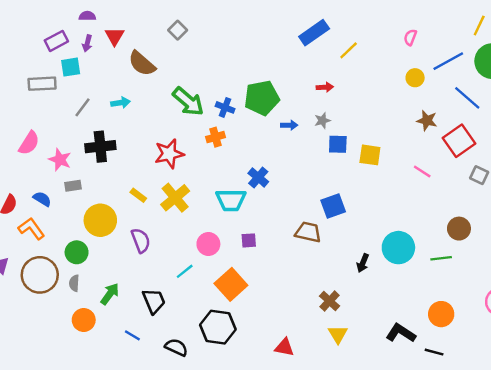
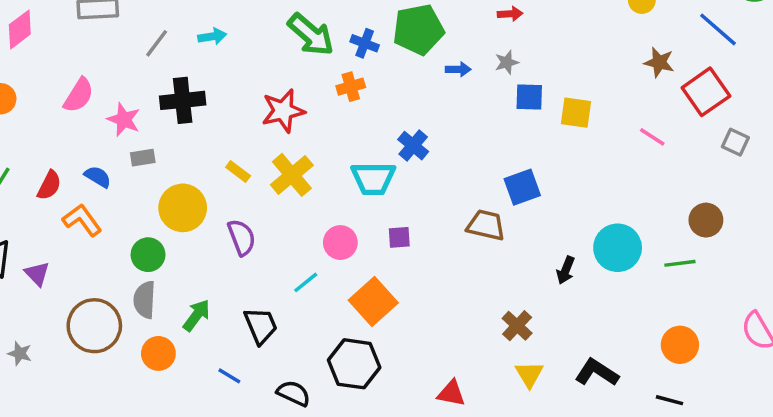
brown circle: (40, 275) -> (94, 326), moved
gray semicircle: (74, 283) -> (145, 300), size x1.5
black L-shape: (401, 333) -> (597, 373), moved

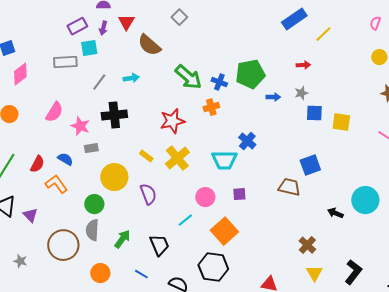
black arrow: (566, 270) -> (335, 213), turned 91
orange circle: (158, 353) -> (100, 273), moved
black L-shape: (597, 373) -> (353, 272), turned 95

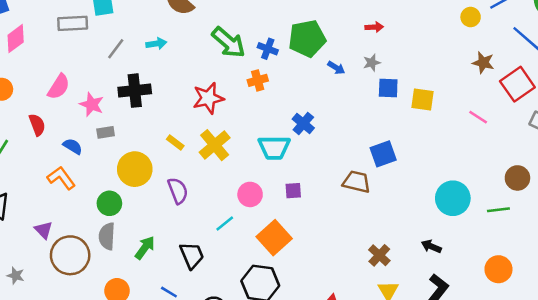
blue arrow: (273, 97) -> (336, 68), turned 32
red semicircle: (37, 164) -> (37, 125), moved, turned -48
black arrow: (335, 213) -> (431, 246), moved
purple triangle: (30, 215) -> (43, 230), moved

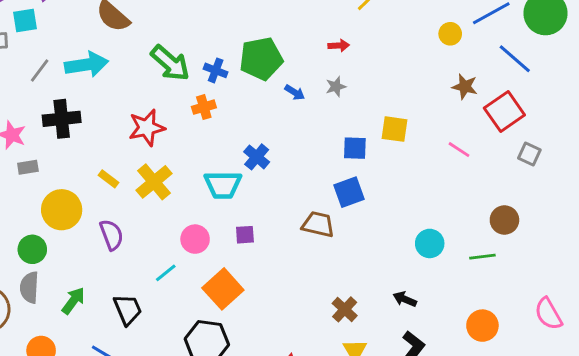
cyan arrow: (156, 44) -> (87, 65), size x1.8
blue square: (388, 88) -> (355, 148), moved
cyan circle: (453, 198) -> (430, 243), size x0.7

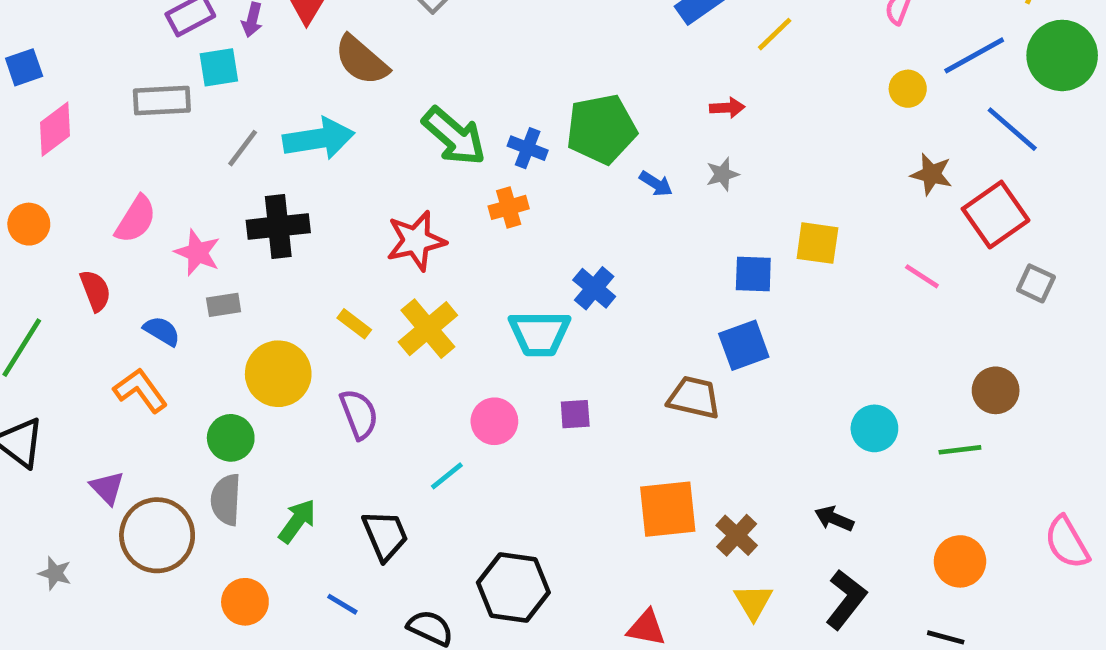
orange square: (223, 289) -> (668, 509), moved, turned 36

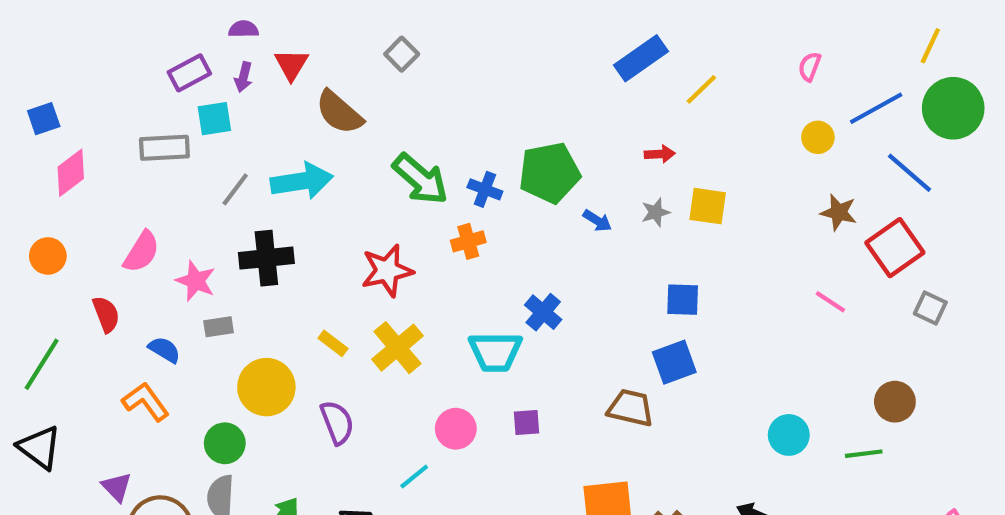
yellow square: (817, 243) -> (708, 206), moved

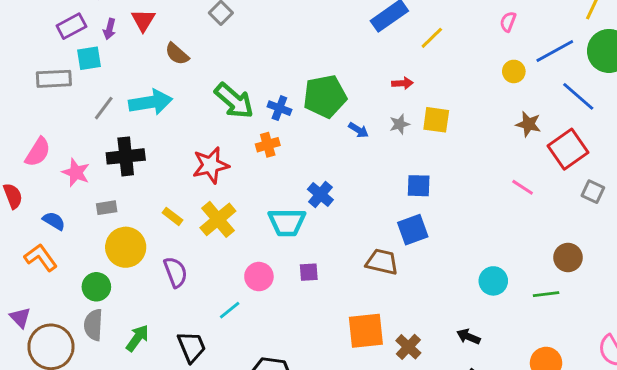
brown semicircle: (339, 112) -> (177, 54), size x0.7
gray rectangle: (219, 327) -> (107, 208), moved

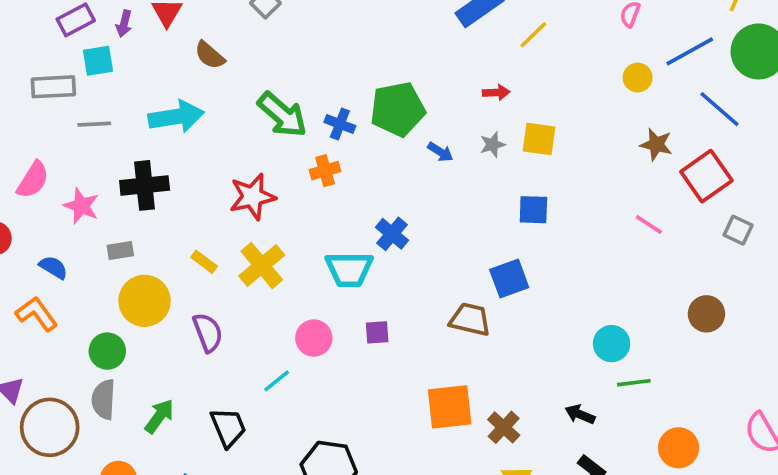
gray line: (104, 108) -> (94, 124), moved, turned 50
blue square: (419, 186) -> (533, 210), moved
green line: (546, 294) -> (634, 383), moved

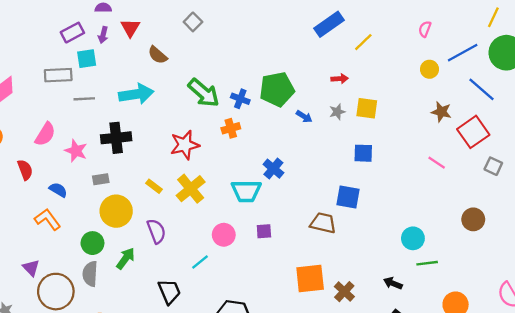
blue square: (509, 278) -> (348, 197), turned 30
green arrow: (159, 416) -> (126, 258), moved

